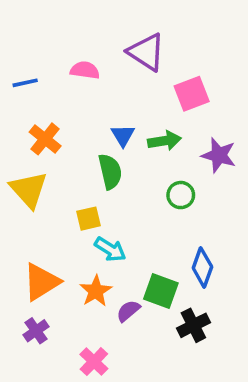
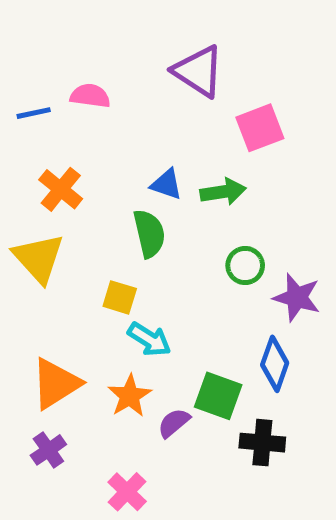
pink semicircle: (85, 70) -> (90, 96), moved
blue triangle: (123, 135) -> (166, 184), turned -40
purple star: (219, 155) -> (297, 297), moved
yellow square: (88, 219) -> (120, 297), turned 30
black cross: (193, 325) -> (262, 443), turned 32

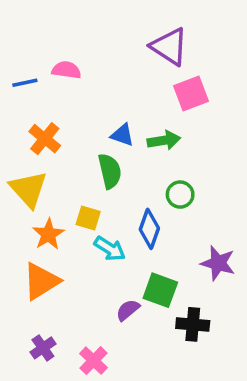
purple triangle: (198, 71) -> (169, 47), moved
purple star: (297, 297) -> (218, 263), moved
blue diamond: (275, 364) -> (149, 229), moved
orange star: (130, 396) -> (48, 234), moved
purple cross: (48, 450) -> (43, 348), moved

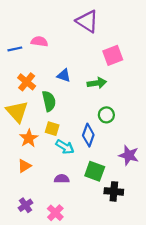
purple triangle: (169, 47) -> (87, 21), moved
blue triangle: (122, 135) -> (64, 76), moved
green semicircle: (110, 171) -> (49, 101), moved
orange triangle: (41, 281) -> (24, 166), size x0.6
purple semicircle: (128, 310) -> (62, 179), moved, turned 40

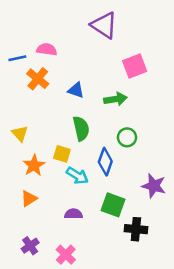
orange cross: (27, 82) -> (38, 79), moved
green semicircle: (49, 101) -> (81, 128), moved
yellow triangle: (17, 112) -> (20, 134), size x0.6

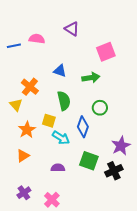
purple triangle: (104, 25) -> (72, 29), moved, size x0.7
orange cross: (38, 79) -> (30, 87), moved
purple star: (154, 186) -> (121, 146), turned 30
black cross: (136, 229) -> (114, 171), moved, turned -30

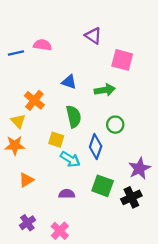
purple triangle: (72, 29) -> (93, 36), moved
pink square: (106, 52) -> (122, 60), turned 36
orange star: (27, 130) -> (15, 145), moved, turned 30

